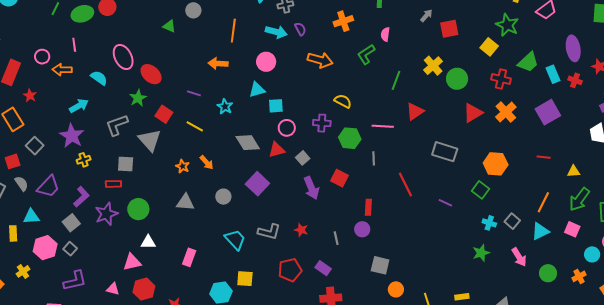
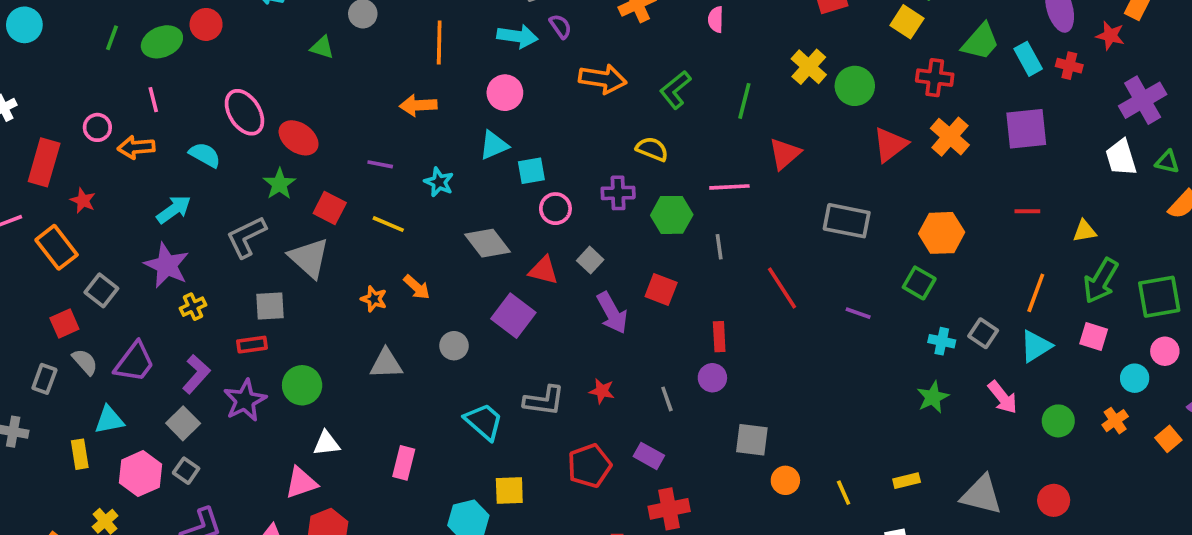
green L-shape: (366, 54) -> (675, 90), moved
purple square: (548, 112) -> (1026, 129), turned 30
red triangle: (277, 150) -> (543, 270), moved, turned 36

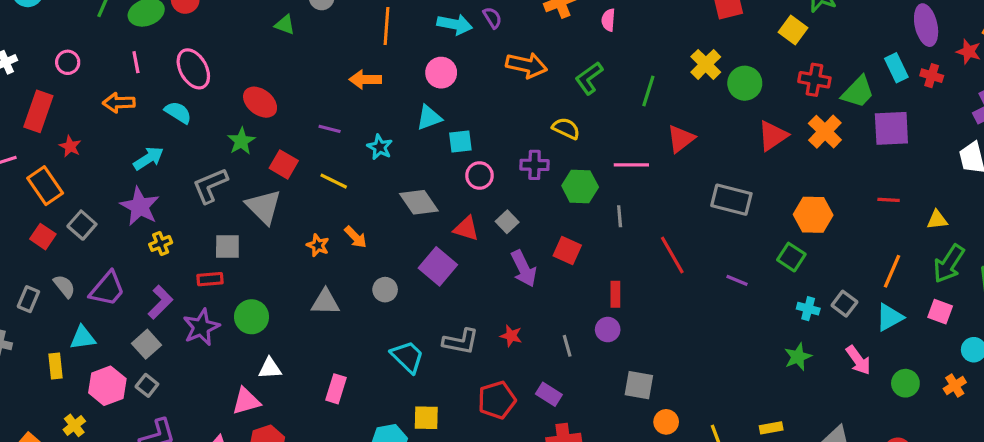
pink semicircle: (716, 19) -> (608, 20), moved
green trapezoid: (981, 42) -> (858, 92), moved
pink ellipse: (244, 112) -> (193, 69), moved
pink circle: (97, 127) -> (68, 62), moved
red square: (64, 324) -> (43, 237), moved, turned -35

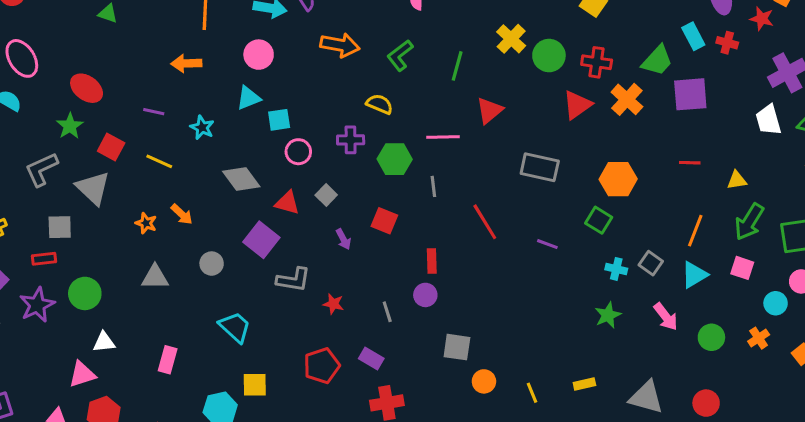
red cross: (814, 80) -> (597, 62), moved
purple arrow: (524, 269) -> (343, 239), size x0.6
gray L-shape: (461, 341) -> (293, 280), moved

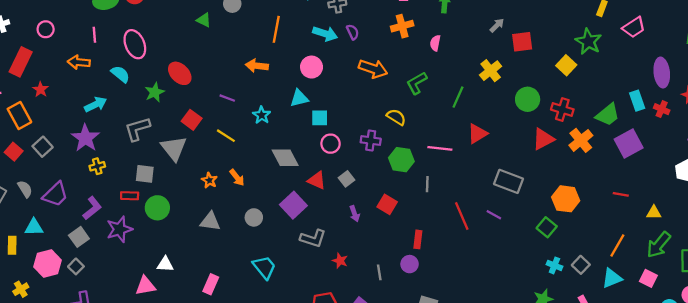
yellow cross: (511, 39) -> (491, 71), moved
purple square: (690, 94) -> (629, 143), turned -32
green star: (70, 126) -> (155, 92), moved
purple line: (547, 244) -> (494, 215), moved
green circle: (85, 293) -> (157, 208), moved

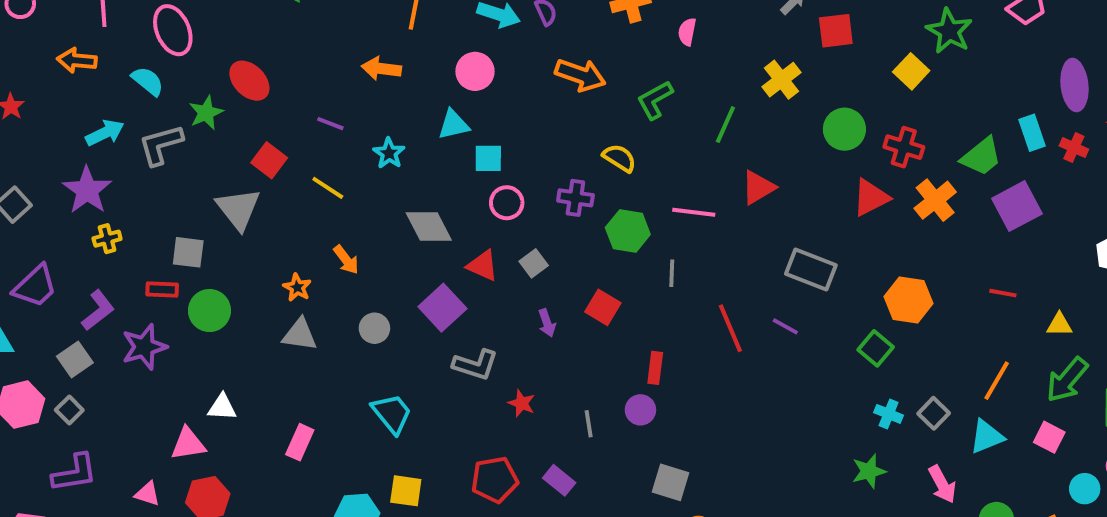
gray L-shape: (137, 129) -> (161, 145), moved
orange star: (209, 180) -> (297, 287), moved

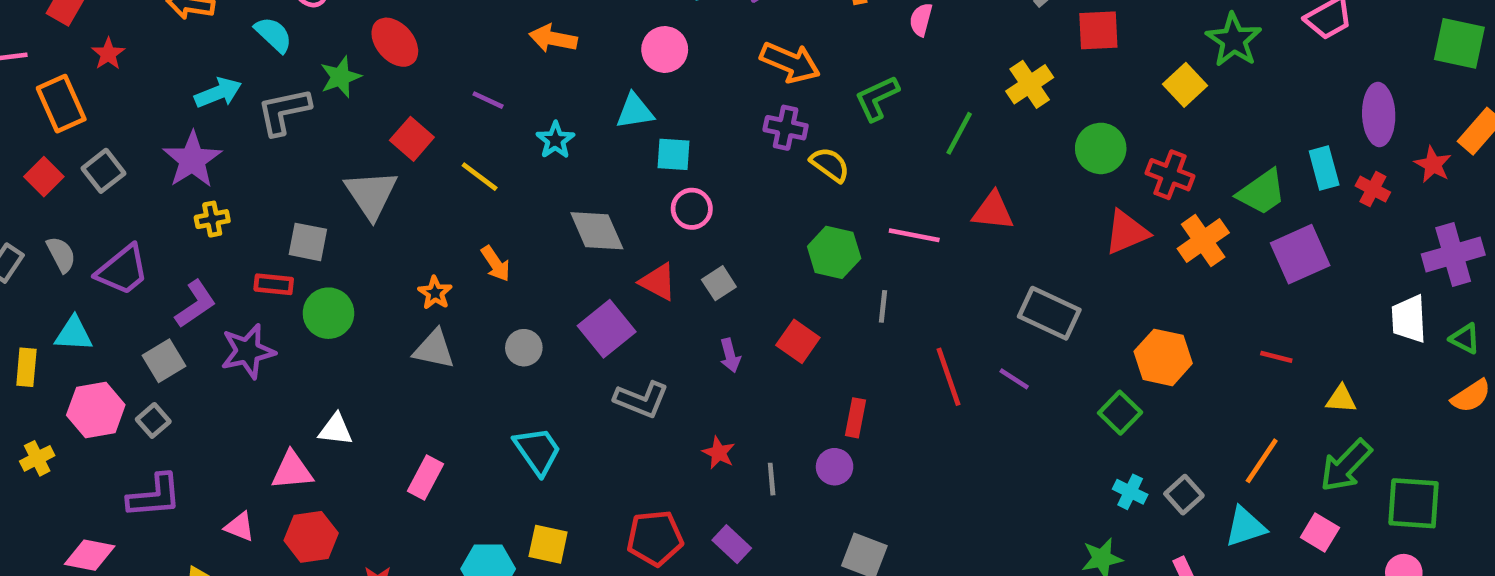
red triangle: (758, 187) -> (993, 211), turned 33
purple cross: (575, 198) -> (786, 128), moved
red star: (522, 403) -> (719, 453), moved

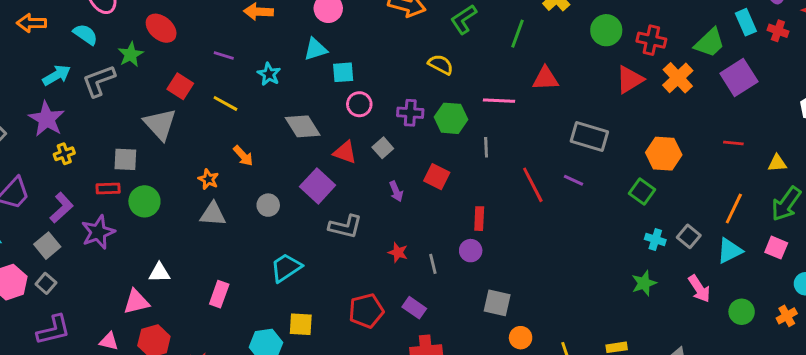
purple cross: (786, 128) -> (410, 113), moved
cyan trapezoid: (538, 451) -> (286, 268), turned -80

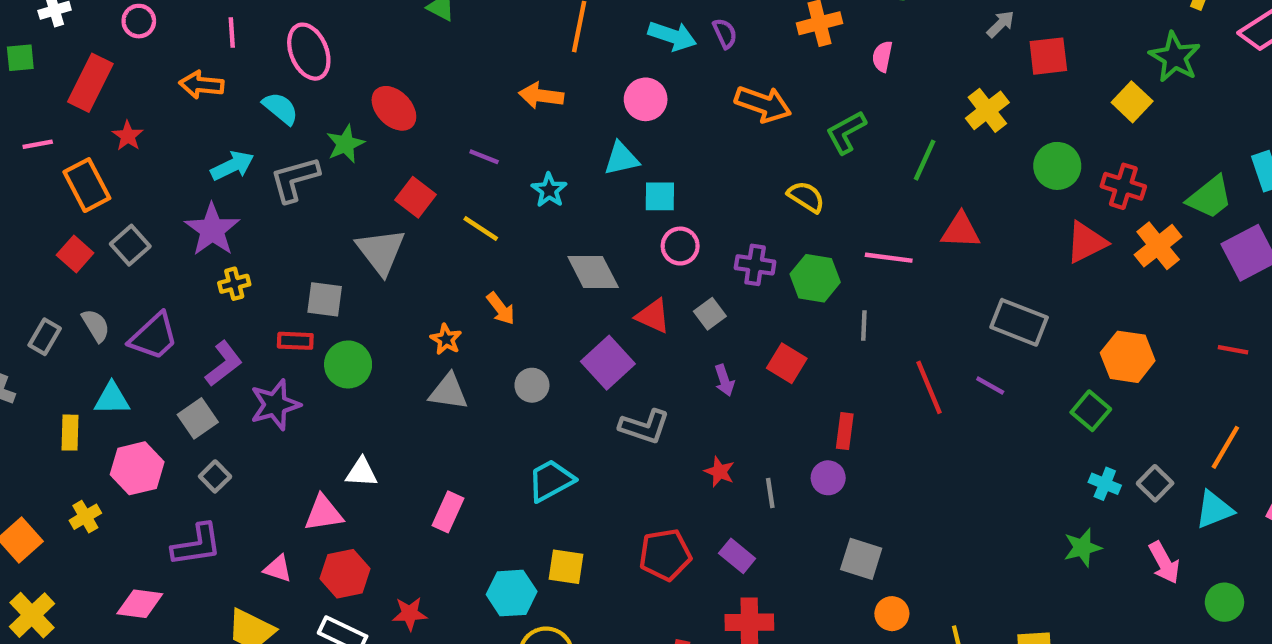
gray square: (46, 283) -> (215, 476), moved

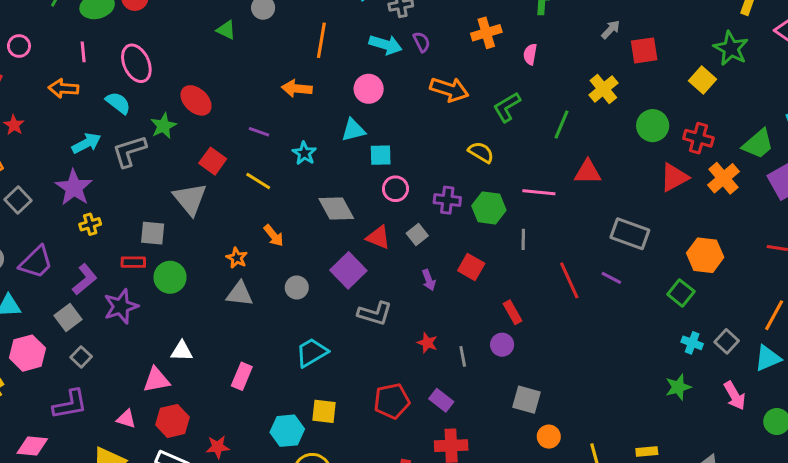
red rectangle: (845, 431) -> (513, 312), turned -35

